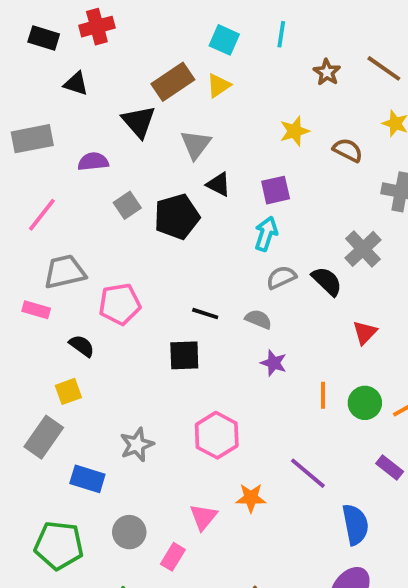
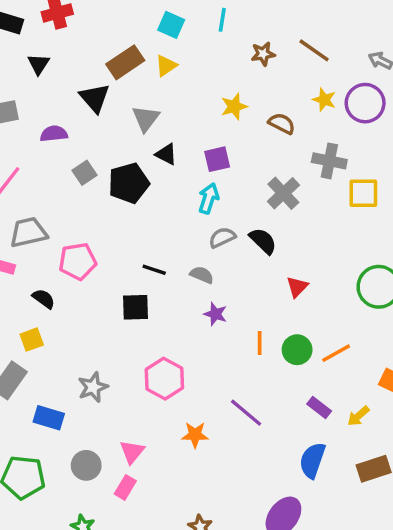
brown star: (327, 72) -> (263, 54), turned 30
black triangle: (76, 84) -> (39, 64), turned 45
gray cross: (363, 249) -> (283, 193), moved
pink triangle: (203, 517) -> (132, 452), moved
blue semicircle: (355, 524) -> (312, 460), moved, turned -150

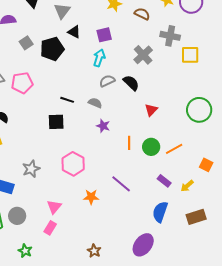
pink pentagon: (78, 261) -> (22, 83), moved
gray circle: (86, 465) -> (17, 216), moved

